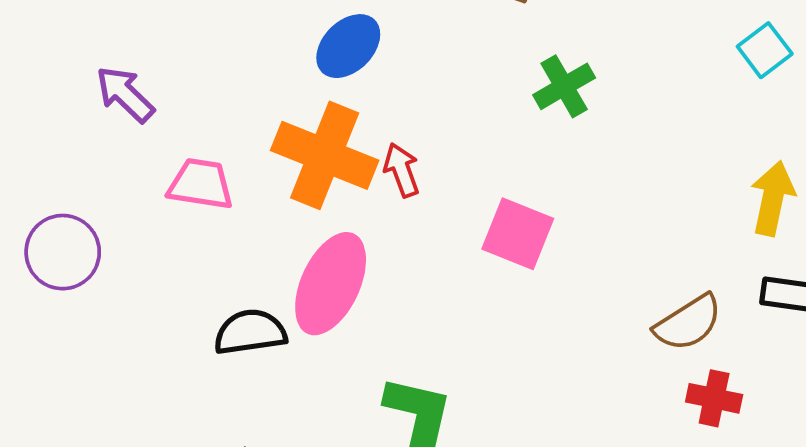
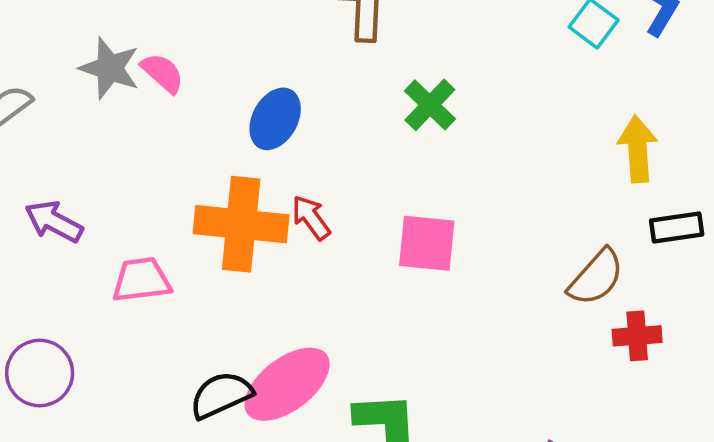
blue ellipse: (348, 46) -> (275, 119), moved
pink ellipse: (331, 284) -> (287, 384), moved, turned 44

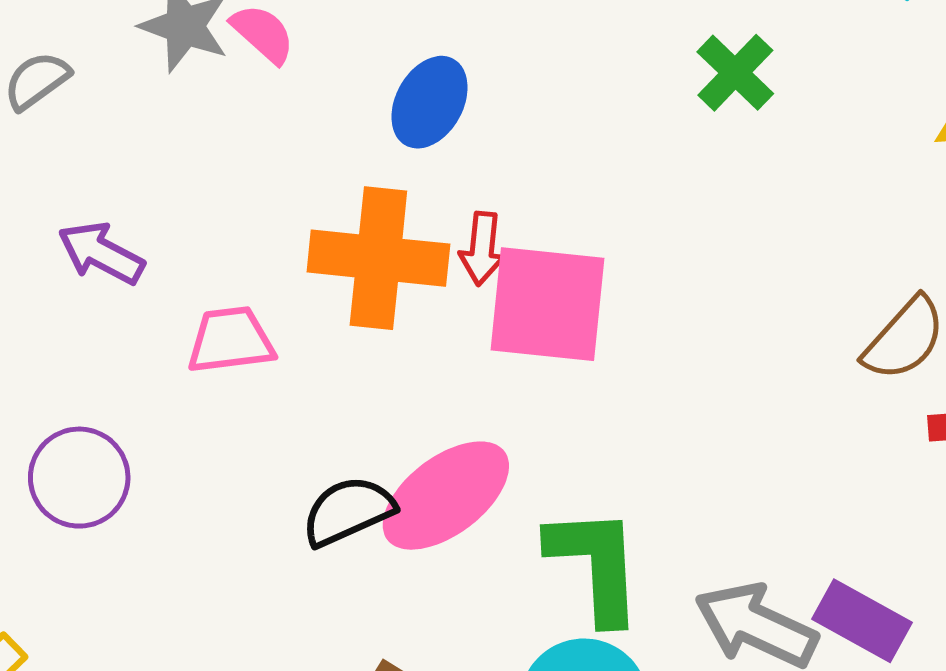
green cross: (430, 105) -> (735, 73), moved
red arrow: (311, 218) -> (482, 249), turned -138
pink square: (427, 243) -> (548, 304), moved, size x1.4

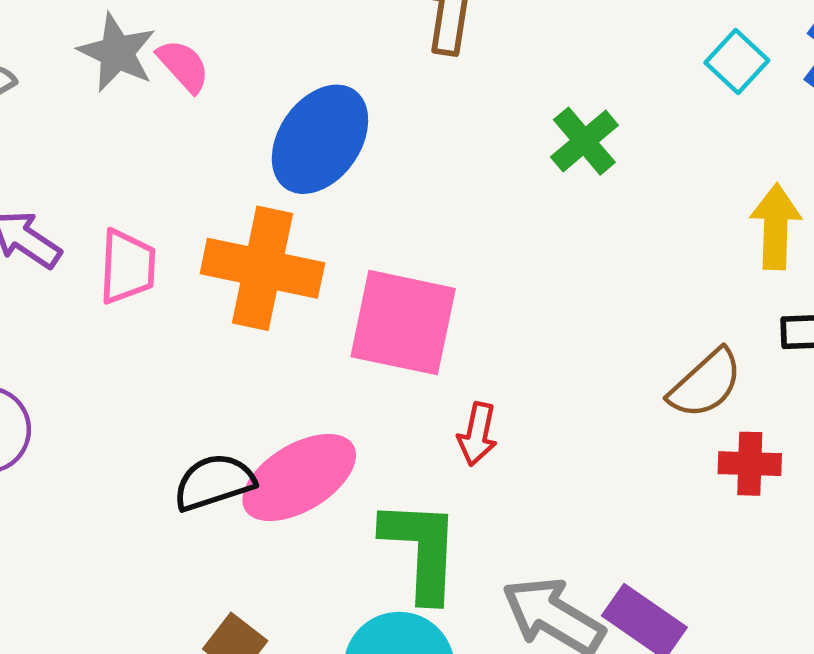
blue ellipse: (430, 102) -> (320, 139), size x1.4
red arrow: (482, 249) -> (477, 434), moved
pink trapezoid: (231, 340) -> (127, 267), moved, turned 94

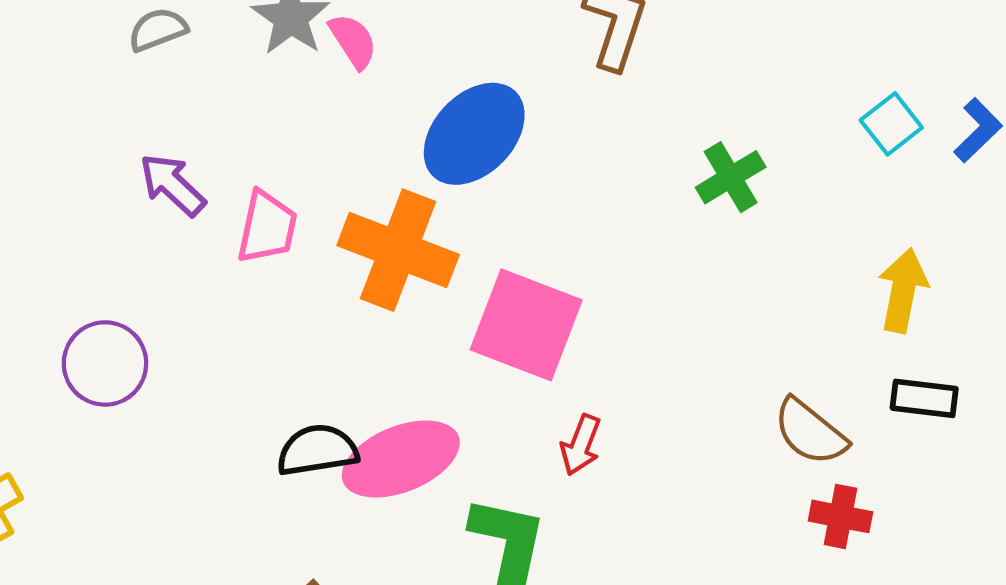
brown semicircle: (705, 384) -> (810, 432), turned 72

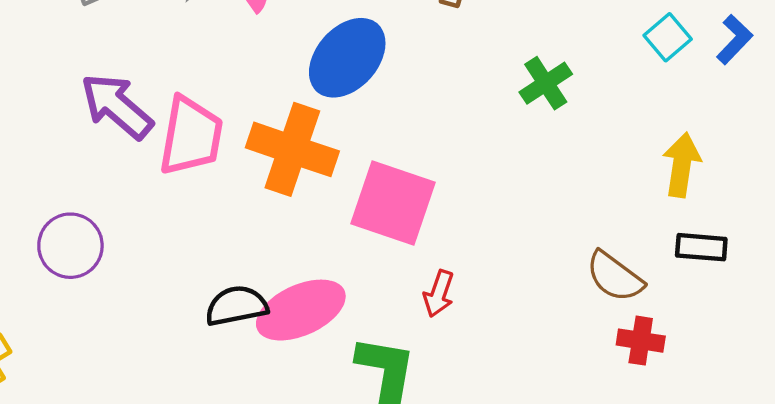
purple arrow: (172, 185) -> (117, 106), size x1.4
pink trapezoid: (267, 227) -> (191, 136), size x1.4

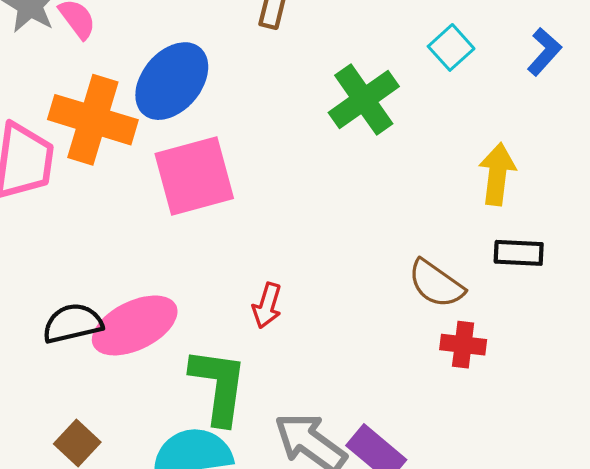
cyan square: (668, 37) -> (451, 47), moved
green cross: (546, 83) -> (364, 100), size x1.4
orange cross: (292, 149) -> (93, 120), moved
pink square: (393, 203) -> (194, 176), moved, turned -32

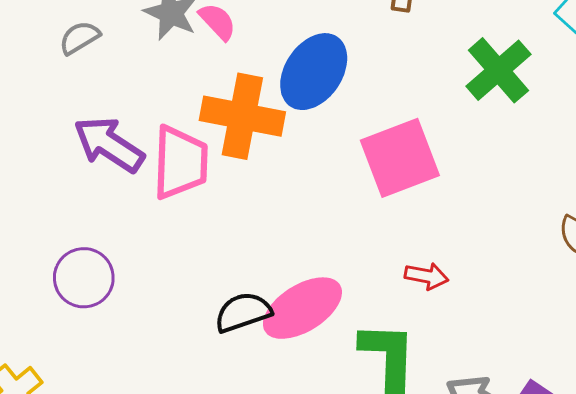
pink square: (194, 176) -> (400, 158), moved
red arrow: (267, 306) -> (427, 276), turned -90

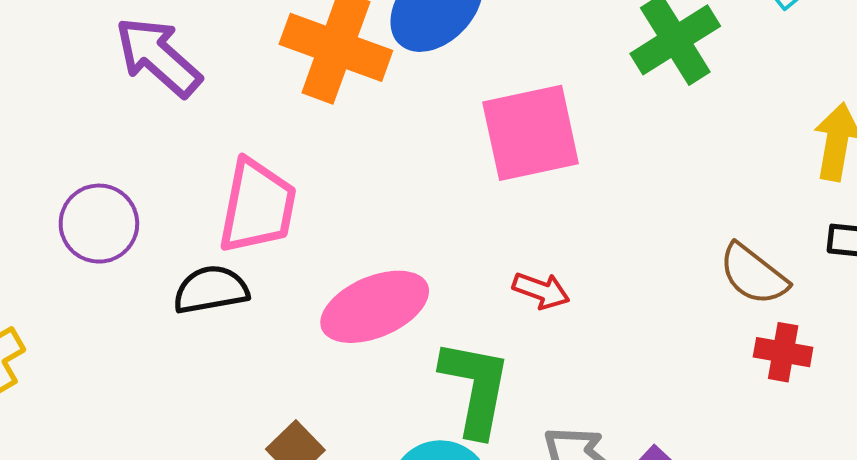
pink trapezoid: (180, 162) -> (257, 206), moved
black semicircle: (243, 312) -> (211, 290), moved

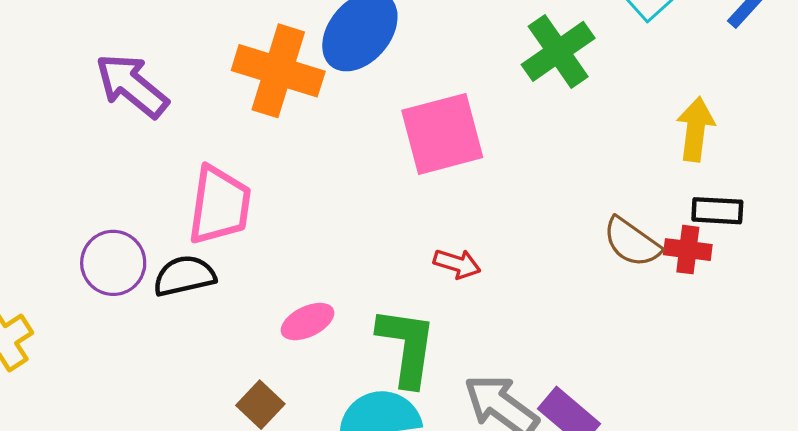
purple circle: (99, 224) -> (113, 263), moved
pink ellipse: (375, 307) -> (308, 322), moved, size x0.6
red cross: (783, 352) -> (688, 250), moved

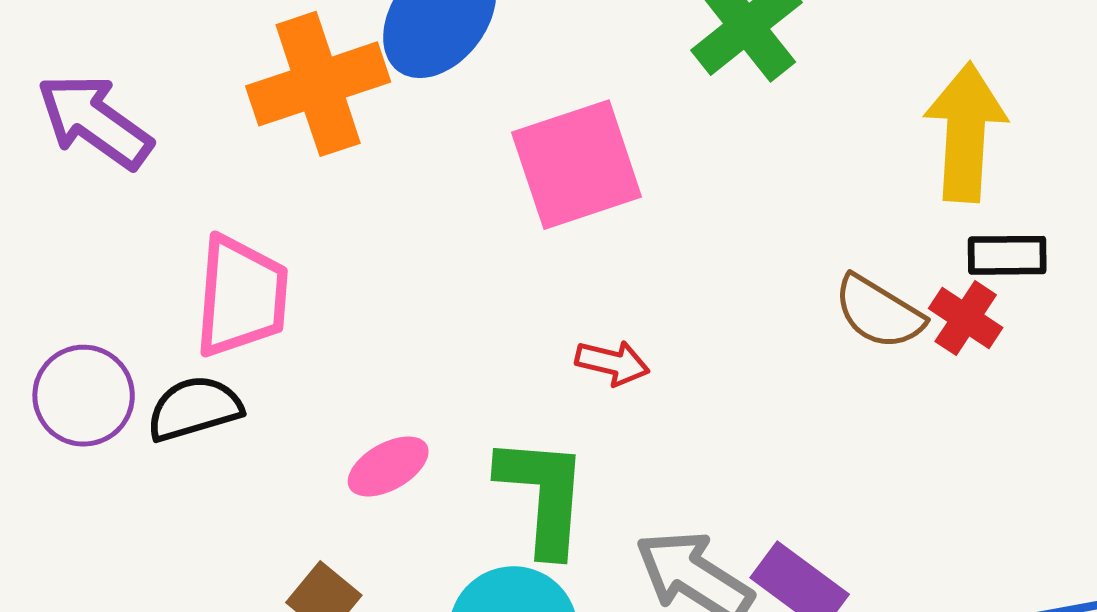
orange cross: (278, 71) -> (318, 84), turned -32
yellow arrow: (696, 129) -> (966, 132), size x1.4
red cross: (688, 250) -> (966, 318), turned 30

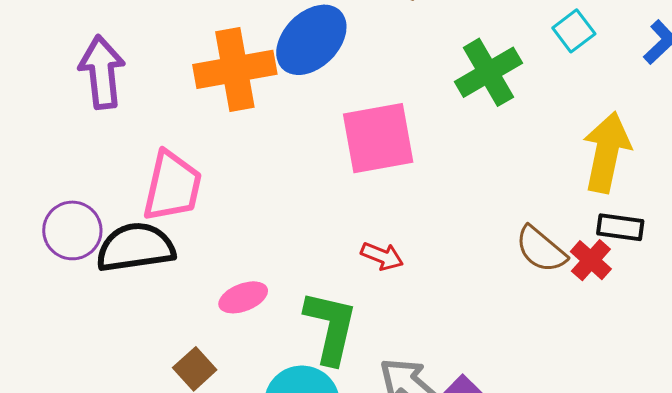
purple arrow: (94, 121) -> (102, 72), turned 40
black semicircle: (194, 409) -> (136, 247), size x1.4

